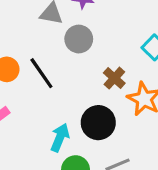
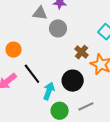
black line: (41, 73) -> (32, 74), moved

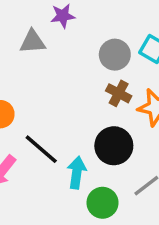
gray circle: (58, 28) -> (115, 55), moved

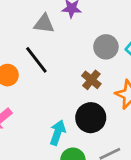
brown cross: (119, 93) -> (91, 80), moved
black line: (41, 149) -> (36, 60), moved

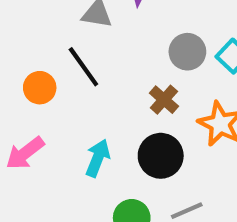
cyan arrow: (58, 133) -> (98, 158), moved

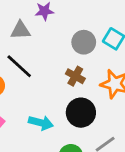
cyan arrow: (98, 158) -> (41, 123), turned 95

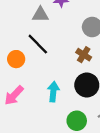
cyan arrow: (41, 123) -> (53, 92), turned -102

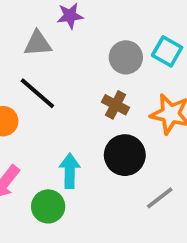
green circle: (77, 121) -> (48, 206), moved

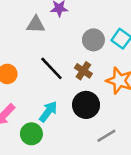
black line: (37, 93) -> (51, 68), moved
cyan arrow: (70, 171) -> (48, 112), turned 30

